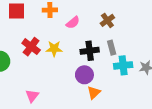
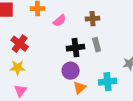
brown cross: (107, 20) -> (93, 19), turned 32
yellow star: (54, 49) -> (18, 68), moved
cyan cross: (123, 65) -> (108, 82), moved

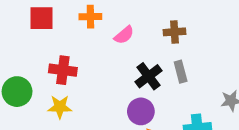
red cross: (20, 44) -> (63, 70), turned -30
black cross: (76, 48) -> (149, 76), turned -30

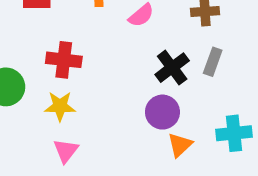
gray rectangle: (181, 72) -> (213, 62), turned 35

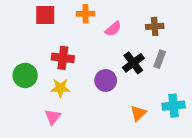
purple circle: (162, 112) -> (106, 80), moved
pink triangle: (66, 151) -> (53, 117), moved

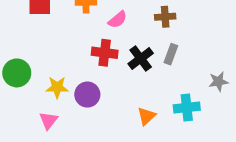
red cross: (63, 58) -> (105, 53), moved
purple circle: (106, 80) -> (87, 95), moved

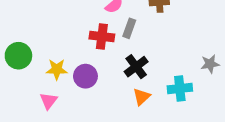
gray rectangle: (171, 54) -> (129, 28), moved
black cross: (141, 59) -> (136, 67), moved

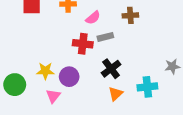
gray rectangle: (129, 28) -> (105, 37), turned 56
green circle: (18, 56) -> (15, 85), moved
pink triangle: (49, 101) -> (53, 96), moved

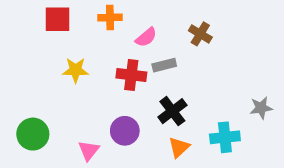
brown cross: (130, 15) -> (200, 34), turned 35
yellow star: (45, 71) -> (76, 70), moved
purple circle: (69, 77) -> (125, 131), moved

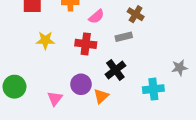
gray rectangle: (164, 65) -> (124, 37), moved
orange triangle: (179, 147) -> (101, 96), moved

